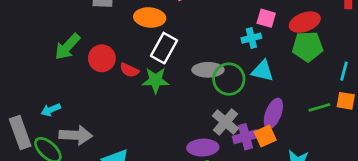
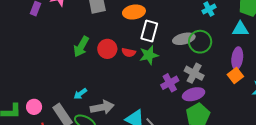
cyan triangle: (263, 71) -> (240, 29), moved
gray cross: (226, 122) -> (194, 73), moved
purple cross: (245, 137) -> (170, 83), moved

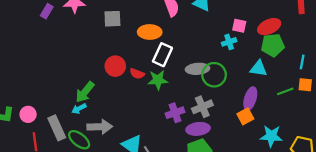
green arrow: (81, 47) -> (85, 92), moved
gray cross: (194, 73) -> (202, 107), turned 30

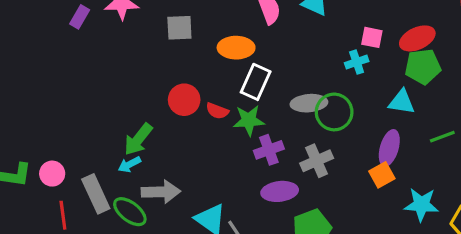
purple cross: (175, 113) -> (269, 150), moved
purple ellipse: (198, 129) -> (280, 191), moved

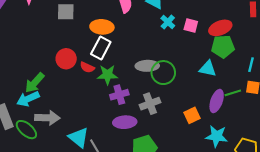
cyan cross: (357, 62) -> (168, 22), moved, turned -32
white rectangle: (256, 82) -> (101, 48), moved
purple ellipse: (389, 148) -> (217, 101), moved
cyan arrow: (129, 164) -> (28, 99), size x1.5

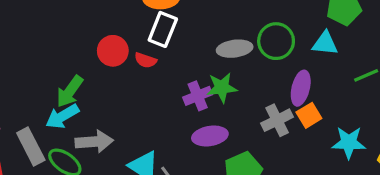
green circle: (163, 73) -> (276, 41), moved
green star: (107, 75) -> (222, 88), moved
purple ellipse: (217, 101) -> (301, 88), moved
gray cross: (150, 104) -> (277, 120), moved

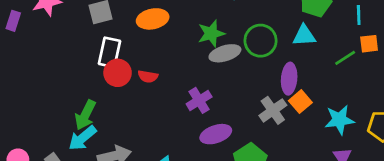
white rectangle: (163, 29) -> (109, 52), moved
green star: (222, 88) -> (211, 33), moved

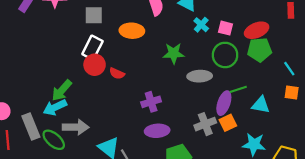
cyan line: (359, 15) -> (289, 69), turned -48
cyan triangle: (304, 36) -> (261, 105), moved
green circle: (261, 41) -> (225, 55), moved
gray ellipse: (225, 53) -> (200, 76), moved
green line: (345, 58) -> (238, 89), moved

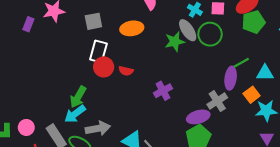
green circle: (225, 55) -> (210, 34), moved
gray ellipse: (200, 76) -> (188, 30), moved, turned 70
orange square: (228, 123) -> (252, 95), moved
purple ellipse: (157, 131) -> (198, 117), moved

